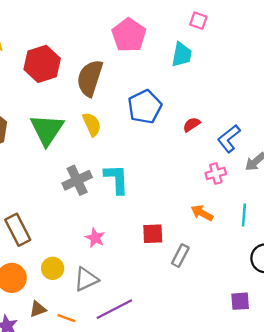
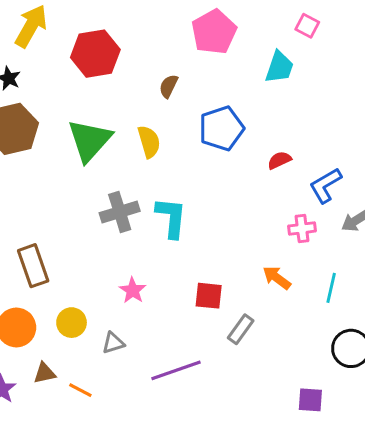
brown semicircle: (90, 78) -> (169, 86), moved, size x0.5
gray triangle: (86, 279) -> (113, 343), size x0.7
purple line: (114, 309) -> (176, 370), moved

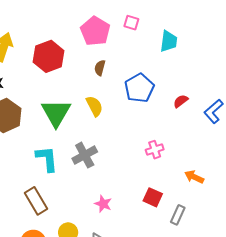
pink square: (307, 26) -> (131, 23), moved
pink pentagon: (214, 32) -> (95, 31), moved
cyan L-shape: (171, 218) -> (47, 159), moved
pink cross: (302, 229) -> (155, 150), moved
red square: (209, 296) -> (153, 197), turned 30

